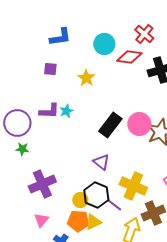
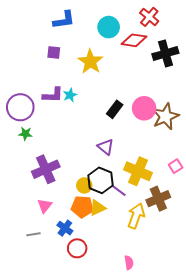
yellow star: (86, 78) -> (90, 62), size x1.4
black rectangle: (110, 125) -> (115, 109), size x0.7

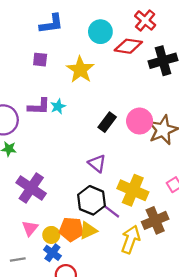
purple cross: (46, 169) -> (31, 188), turned -32
yellow circle: (84, 185) -> (51, 235), moved

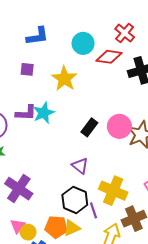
cyan star: (58, 106) -> (44, 113), size x1.5
purple line: (112, 211) -> (93, 210), turned 35
yellow circle: (51, 235) -> (28, 232), moved

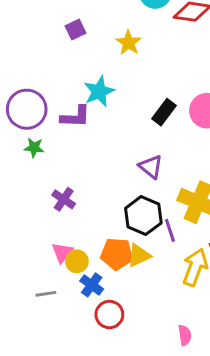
purple square: (27, 69) -> (75, 29), turned -32
yellow star: (64, 79) -> (129, 43), size x0.7
purple L-shape: (26, 113) -> (75, 117), moved
purple cross: (19, 189) -> (64, 199), size x0.6

